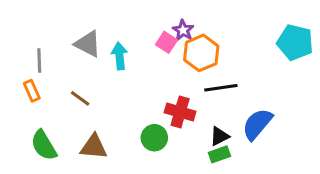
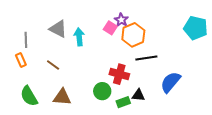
black triangle: (219, 136) -> (138, 95), moved, turned 32
green rectangle: (219, 154) -> (123, 102), moved

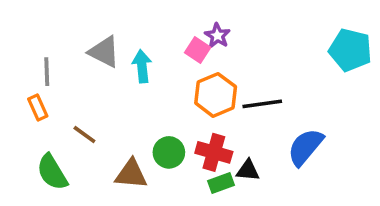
orange hexagon: (133, 35) -> (216, 95), moved
brown line: (53, 65) -> (84, 134), moved
red cross: (119, 74) -> (214, 152), moved
green circle: (102, 91) -> (169, 152), moved
brown triangle: (62, 97) -> (131, 174), moved

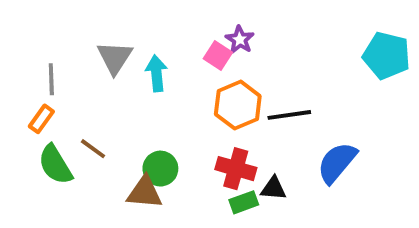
gray triangle: (104, 52) -> (115, 57), turned 36
orange rectangle: (38, 107) -> (41, 119), turned 60
green circle: (169, 152) -> (160, 169), moved
green semicircle: (52, 172) -> (55, 165), moved

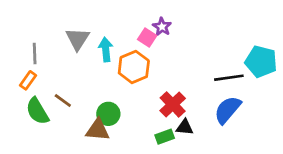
cyan pentagon: (387, 55) -> (261, 62), moved
orange hexagon: (238, 105) -> (134, 67), moved
black line: (289, 115) -> (229, 78), moved
red cross: (236, 169) -> (173, 104), moved, turned 30

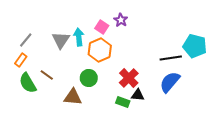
pink square: (147, 37) -> (102, 27), moved
gray triangle: (78, 39) -> (61, 40), moved
gray line: (35, 54) -> (26, 40), turned 42
green circle: (108, 114) -> (89, 78), moved
green rectangle: (165, 137) -> (123, 102), turned 40

